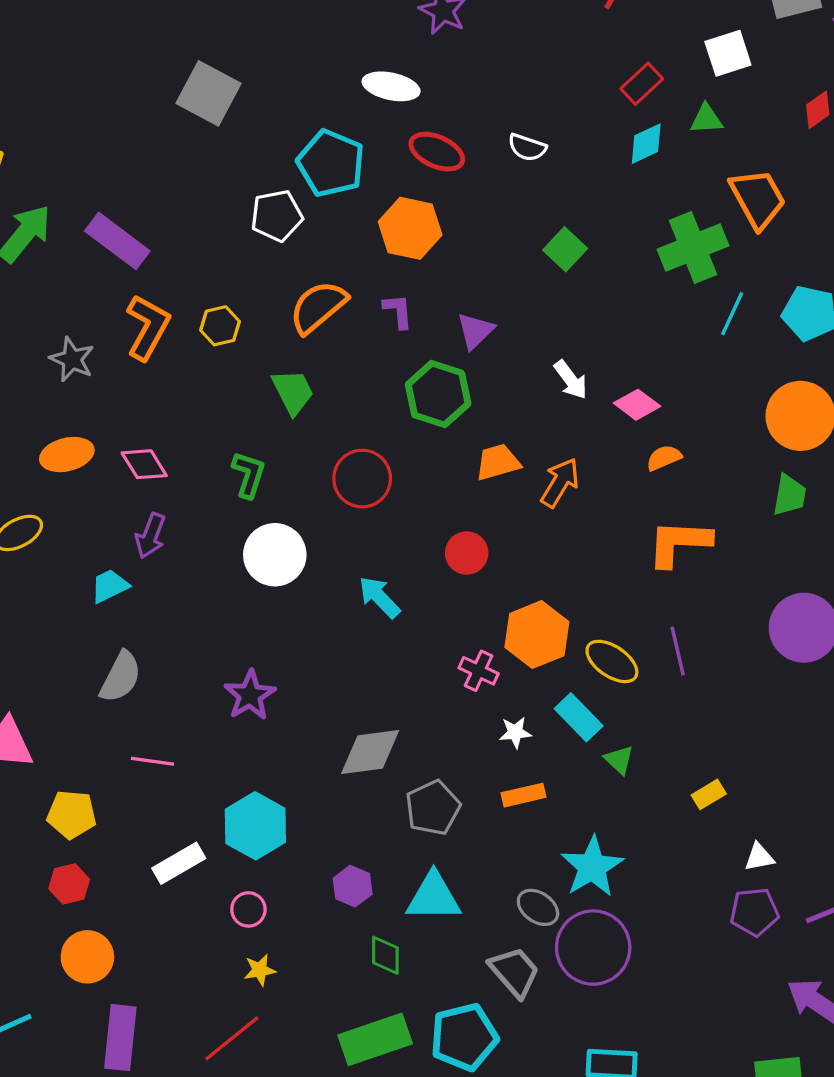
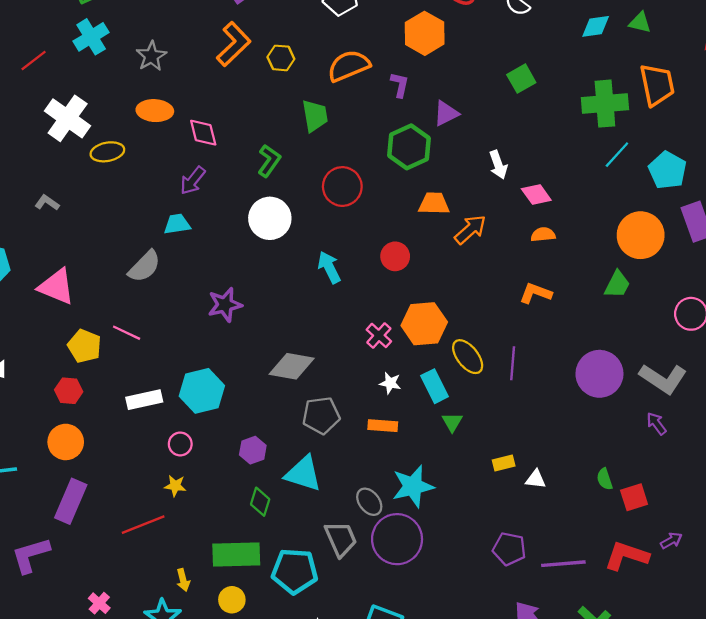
gray star: (72, 359) -> (151, 56), moved
orange L-shape: (679, 543) -> (536, 293), size x0.7
cyan trapezoid: (110, 586) -> (177, 224), moved
pink line: (152, 761) -> (127, 333), moved
white triangle: (759, 857) -> (536, 479), moved

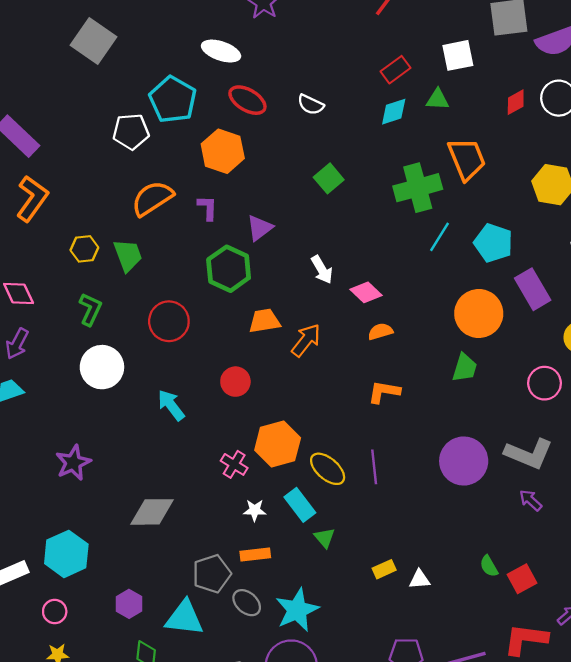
yellow hexagon: (281, 58) -> (84, 249), moved
gray pentagon: (321, 415) -> (212, 574), moved
gray ellipse: (369, 502) -> (247, 603), moved

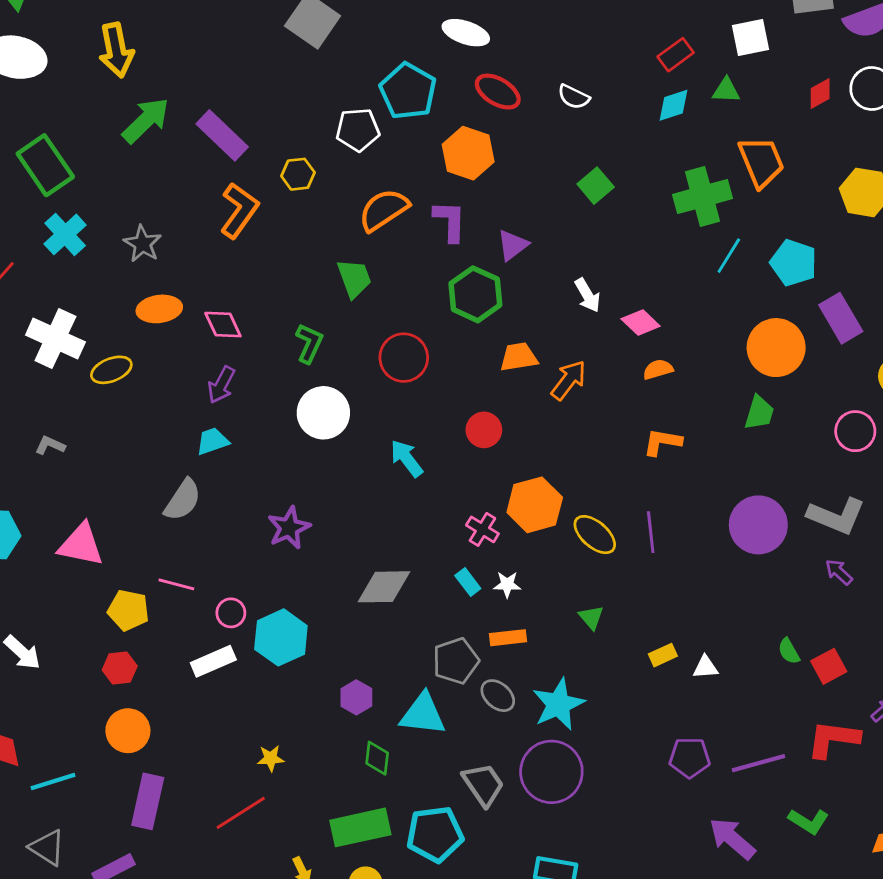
purple L-shape: (207, 208) -> (450, 221), size x1.4
yellow hexagon: (84, 249) -> (298, 174), moved
cyan rectangle: (300, 505) -> (468, 582), moved, size x0.7
pink circle: (55, 612) -> (231, 613), moved

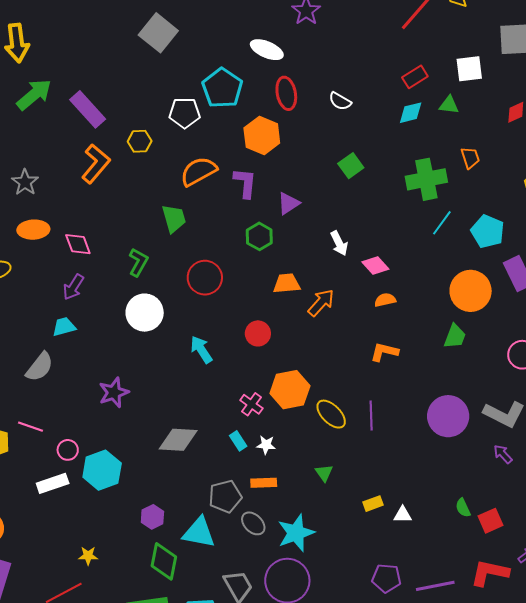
red ellipse: (498, 92) -> (286, 93), turned 44
orange trapezoid: (761, 162) -> (470, 158), size x0.6
green hexagon: (475, 294) -> (259, 236), size x0.7
green diamond: (377, 758) -> (164, 561), size x1.5

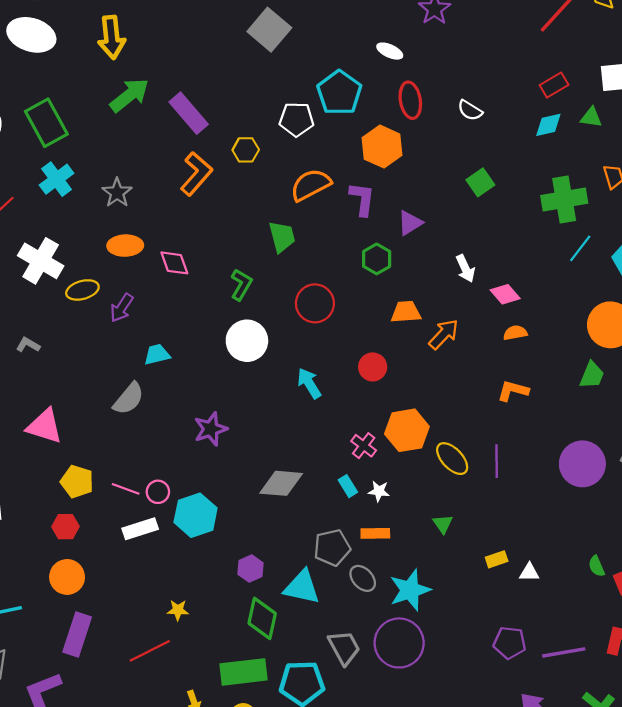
white ellipse: (267, 50) -> (390, 51), size x0.7
purple arrow: (73, 287) -> (122, 308), moved
pink line: (31, 427) -> (126, 489), moved

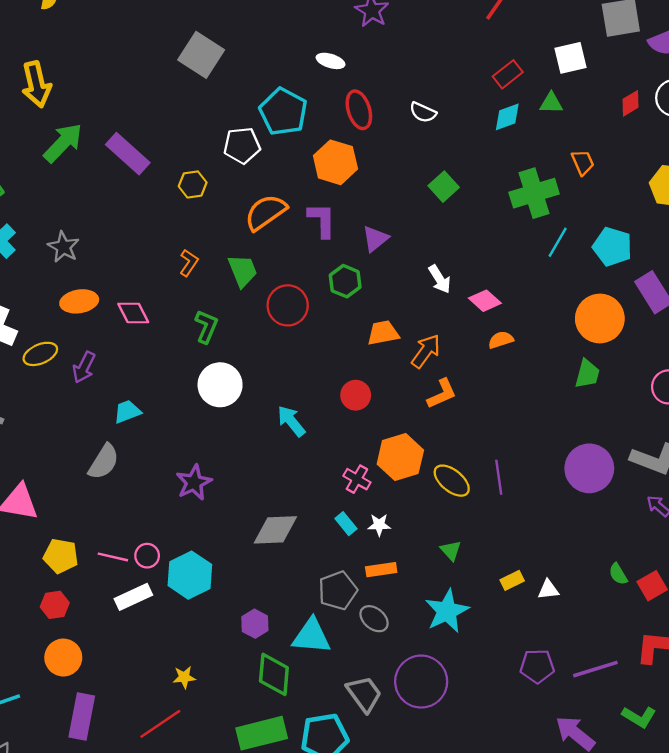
orange L-shape: (196, 174) -> (189, 263), moved, size x0.6
red circle: (315, 303) -> (288, 305), moved
orange L-shape: (513, 391) -> (442, 394), moved, turned 148
cyan star: (410, 590) -> (447, 611), moved

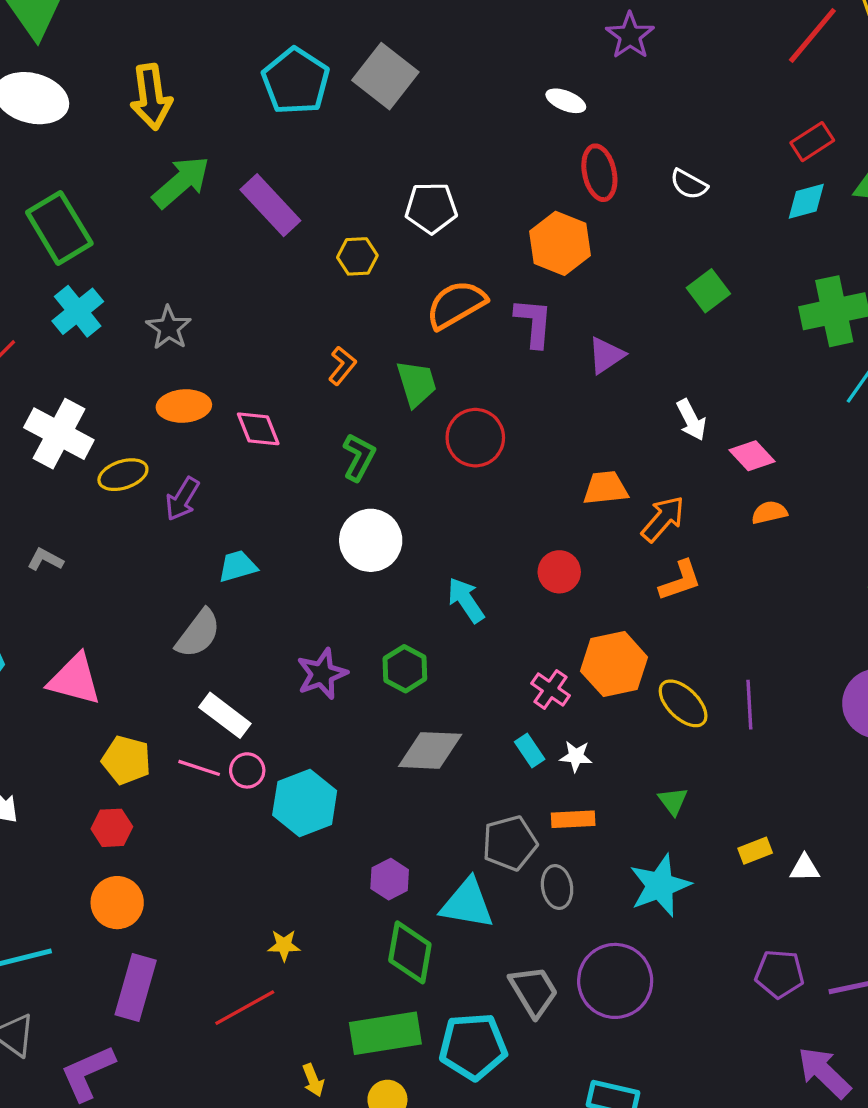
cyan pentagon: (283, 112) -> (296, 81), moved
green hexagon: (345, 281) -> (405, 669), moved
white rectangle: (133, 597) -> (225, 715), moved, turned 57
gray ellipse: (374, 619) -> (557, 887), turned 36

